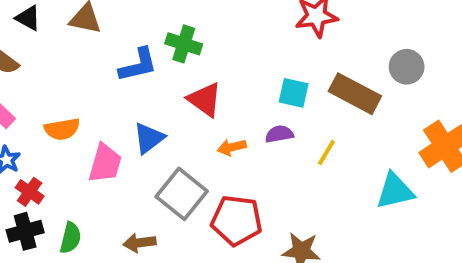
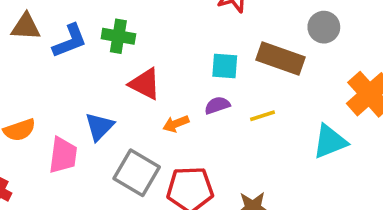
blue L-shape: (138, 65) -> (70, 41), moved
yellow line: (326, 153) -> (263, 116), turned 50

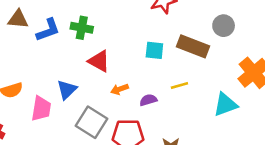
purple semicircle: (217, 105) -> (148, 100), moved

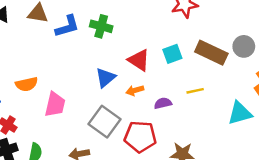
gray circle: (224, 26) -> (244, 46), moved
cyan square: (154, 50) -> (172, 54), turned -30
red triangle: (99, 61) -> (139, 60), moved
blue triangle: (67, 90) -> (105, 78), moved

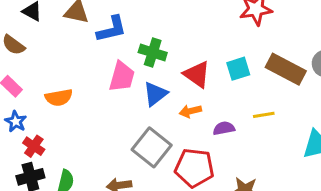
green cross: (101, 26) -> (153, 52), moved
pink trapezoid: (55, 105) -> (122, 77), moved

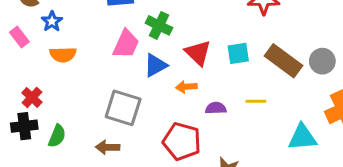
blue star: (16, 122) -> (52, 21), moved
gray square: (152, 147) -> (123, 108), moved, turned -30

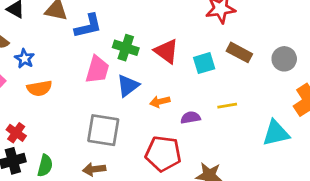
red triangle: (198, 53) -> (166, 51), moved
brown rectangle: (283, 61) -> (239, 52), moved, size x0.7

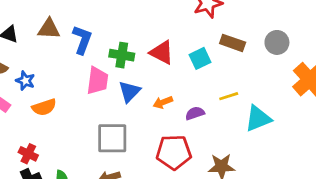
blue L-shape: (88, 26) -> (82, 40), turned -48
cyan triangle: (276, 133) -> (258, 119), moved

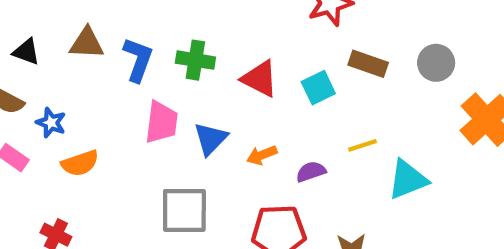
green cross: (122, 55) -> (195, 60), moved

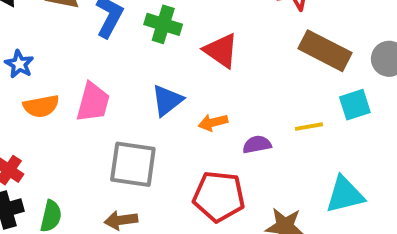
brown rectangle: (368, 64) -> (325, 51), size x1.4
cyan square: (318, 88) -> (355, 105), moved
pink trapezoid: (162, 122) -> (93, 102), moved
cyan triangle: (408, 179) -> (345, 195), moved

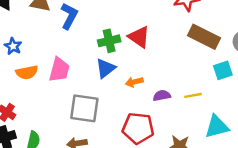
green cross: (163, 24) -> (109, 41), moved, turned -30
yellow line: (309, 127) -> (193, 95), moved

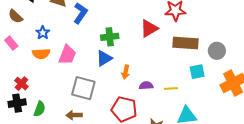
red triangle: (139, 37) -> (149, 28), moved, turned 48
brown rectangle: (204, 37) -> (186, 43), turned -30
blue star: (13, 46) -> (43, 33), moved
orange arrow: (134, 82) -> (126, 72), turned -72

